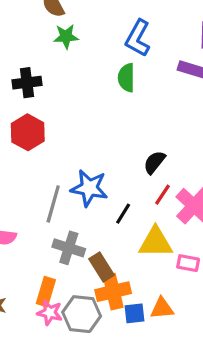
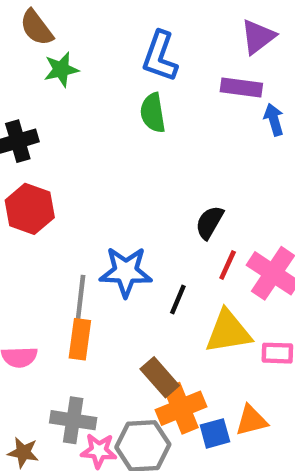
gray cross: (69, 248) -> (73, 420), moved
orange rectangle: (46, 292) -> (80, 339), moved

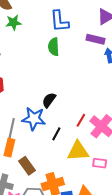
blue L-shape: (160, 56) -> (60, 21), turned -30
black semicircle: (209, 222) -> (49, 100), moved
brown rectangle: (160, 377) -> (27, 166), moved

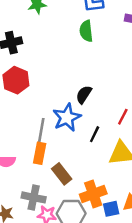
blue star: (34, 119) -> (67, 117), turned -30

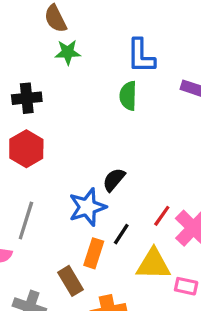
gray line: (41, 132) -> (26, 221), moved
orange rectangle: (40, 153) -> (94, 253), moved

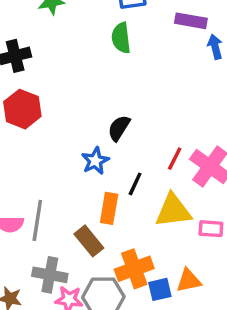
blue star: (87, 207) -> (95, 161), size x0.7
gray line: (26, 221) -> (37, 220), moved

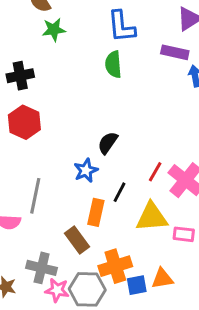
gray line: (37, 220) -> (35, 196), moved

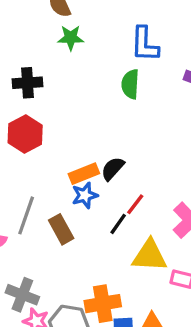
red line: (155, 172) -> (135, 204), moved
orange rectangle: (96, 212) -> (84, 174), moved, turned 48
brown rectangle: (77, 240) -> (61, 229), moved

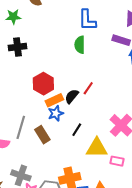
green star: (71, 38) -> (13, 17), moved
red hexagon: (25, 134) -> (43, 84), moved
red line: (135, 204) -> (88, 88), moved

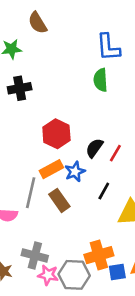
red line: (88, 88) -> (115, 153), moved
orange rectangle: (54, 100) -> (51, 169), moved

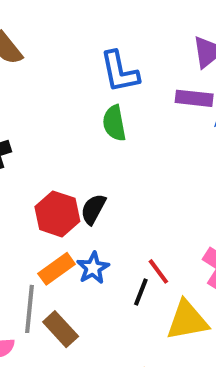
black semicircle: (94, 148) -> (93, 209), moved
red line: (115, 153) -> (158, 271), moved, turned -60
brown rectangle: (59, 200) -> (61, 329), moved

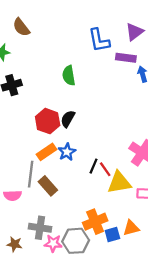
blue L-shape: (120, 72) -> (99, 40), moved
green semicircle: (114, 123) -> (69, 75), moved
red line: (158, 271) -> (105, 169), moved

